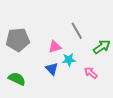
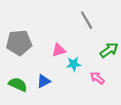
gray line: (77, 31) -> (87, 20), moved
blue triangle: (52, 69) -> (44, 81), moved, turned 48

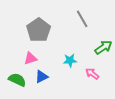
gray pentagon: (19, 43) -> (39, 30), moved, turned -30
pink triangle: (59, 50) -> (30, 58), moved

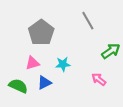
cyan star: (70, 60) -> (63, 64), moved

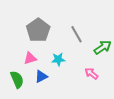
gray line: (88, 21) -> (76, 34), moved
green semicircle: (18, 86) -> (17, 79), turned 42

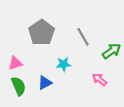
pink triangle: (30, 58) -> (15, 63), moved

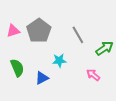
pink triangle: (15, 63) -> (13, 31), moved
green semicircle: (19, 86) -> (17, 68), moved

